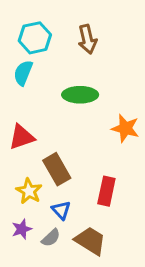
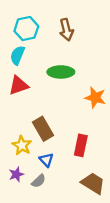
red triangle: (22, 137) -> (19, 85), moved
brown trapezoid: (90, 241) -> (93, 183), moved

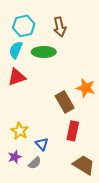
green ellipse: (61, 72) -> (44, 52), moved
brown rectangle: (43, 129) -> (65, 102), moved

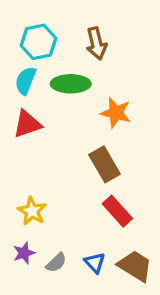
orange star: (86, 88) -> (116, 113), moved
red rectangle: (73, 131) -> (117, 211), turned -54
blue triangle: (42, 144) -> (95, 263), moved

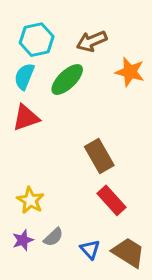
brown arrow: (96, 44) -> (92, 41), turned 80
green ellipse: (71, 84) -> (67, 80), turned -44
orange star: (116, 113) -> (130, 72), moved
gray semicircle: (56, 263) -> (53, 237), moved

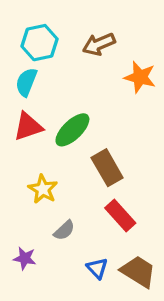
green ellipse: (67, 80) -> (72, 130), moved
yellow star: (30, 200) -> (43, 189), moved
gray semicircle: (53, 237) -> (64, 230), moved
purple star: (23, 240) -> (25, 258), turned 30

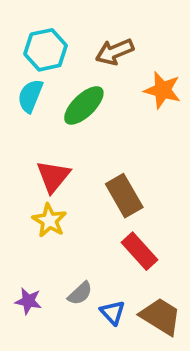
red triangle: (28, 127) -> (53, 176), moved, turned -32
green ellipse: (72, 130) -> (84, 105), moved
gray semicircle: (64, 230) -> (80, 293), moved

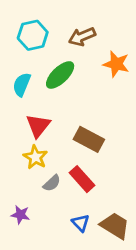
cyan semicircle: (30, 96) -> (22, 85), moved
brown rectangle: (124, 196) -> (89, 139), turned -32
red rectangle: (140, 251) -> (82, 179), moved
gray semicircle: (80, 293) -> (52, 183), moved

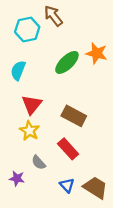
brown arrow: (82, 37) -> (53, 16), moved, turned 75
green ellipse: (60, 75) -> (67, 62), moved
gray semicircle: (52, 183) -> (39, 163), moved, turned 91

